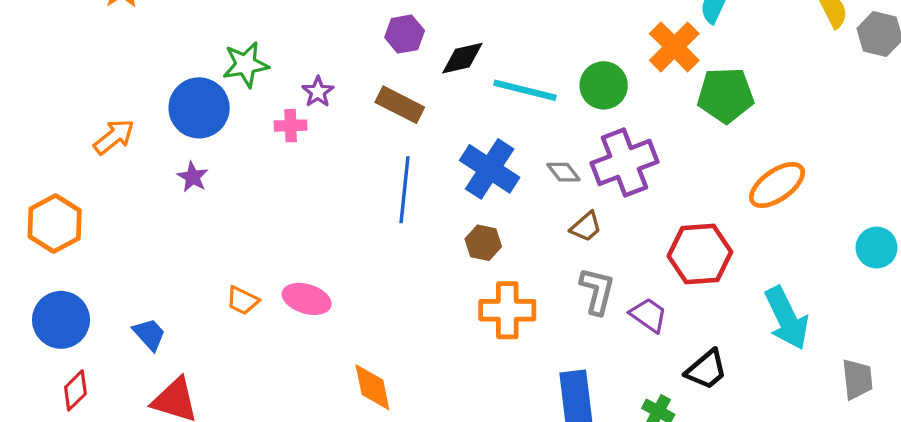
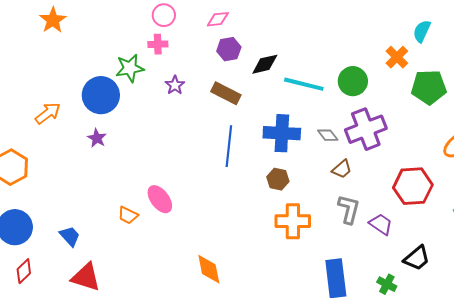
orange cross: (674, 47) -> (397, 57), size x0.7
pink cross: (291, 126) -> (158, 44), moved
blue cross: (490, 169) -> (282, 133), turned -30
pink ellipse: (307, 299) -> (160, 199), moved, turned 36

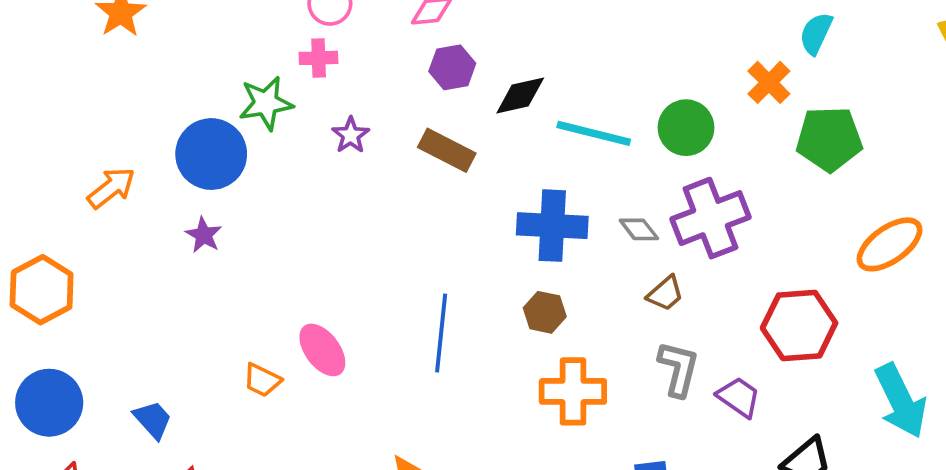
blue line: (229, 146) -> (441, 333), moved

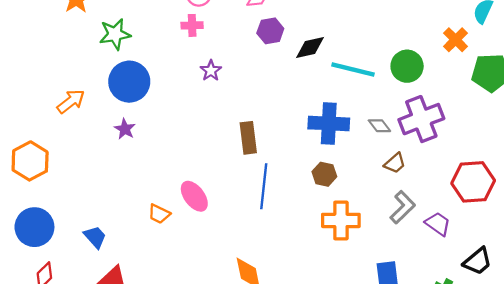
green star: (266, 103) -> (115, 34), moved
brown rectangle: (447, 150) -> (248, 138), moved, turned 56
gray L-shape: (678, 369) -> (403, 207), turned 32

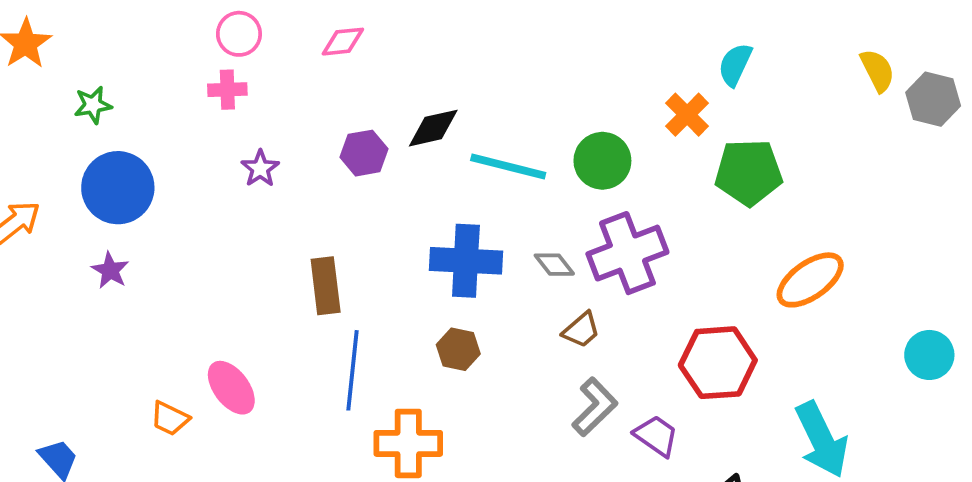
purple hexagon: (270, 31) -> (364, 153), moved
green star: (115, 34) -> (93, 105), size x0.7
orange cross: (341, 220) -> (408, 443), moved

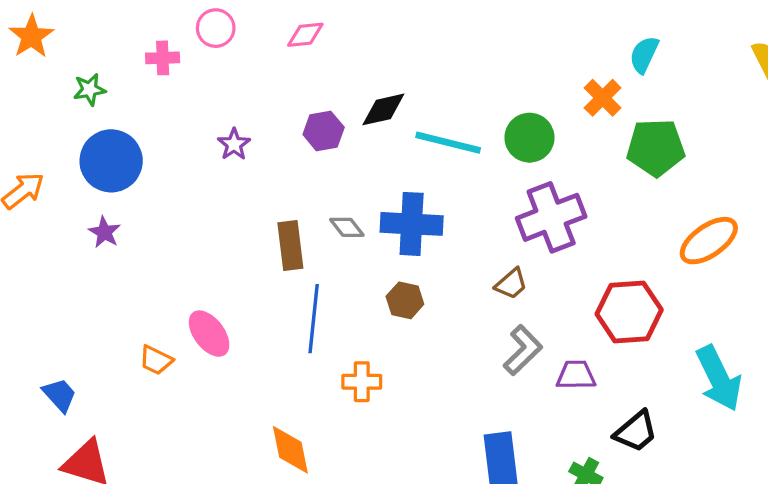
pink cross: (227, 90) -> (163, 58), moved
gray diamond: (554, 265) -> (347, 227), moved
purple trapezoid: (656, 436) -> (576, 375), turned -36
orange cross: (408, 443) -> (362, 382), size x0.7

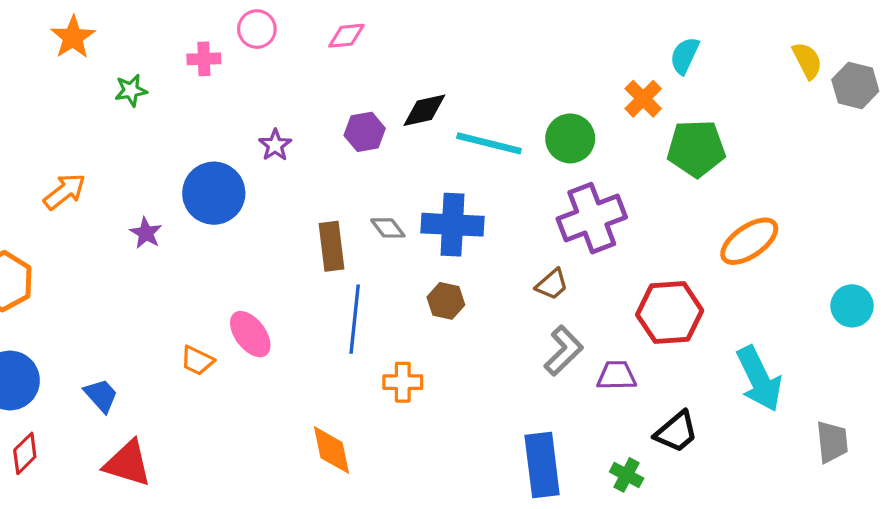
blue circle: (111, 161) -> (214, 193), moved

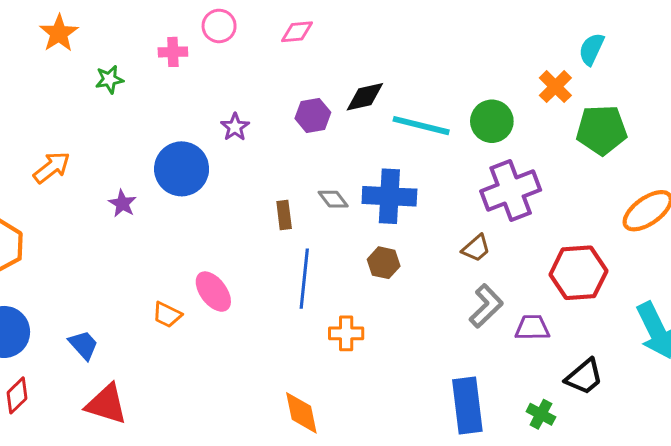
brown rectangle: (331, 246) -> (284, 215), size x0.7
orange diamond: (331, 450) -> (301, 413), moved

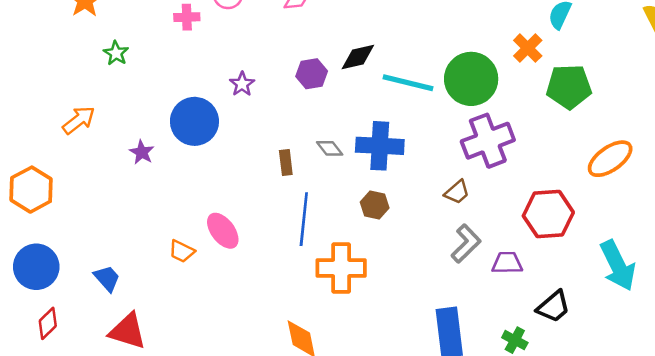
green star: (109, 79) -> (116, 53), moved, turned -30
green circle: (492, 121) -> (471, 79), size x1.4
orange cross: (346, 333) -> (341, 268), size x1.6

